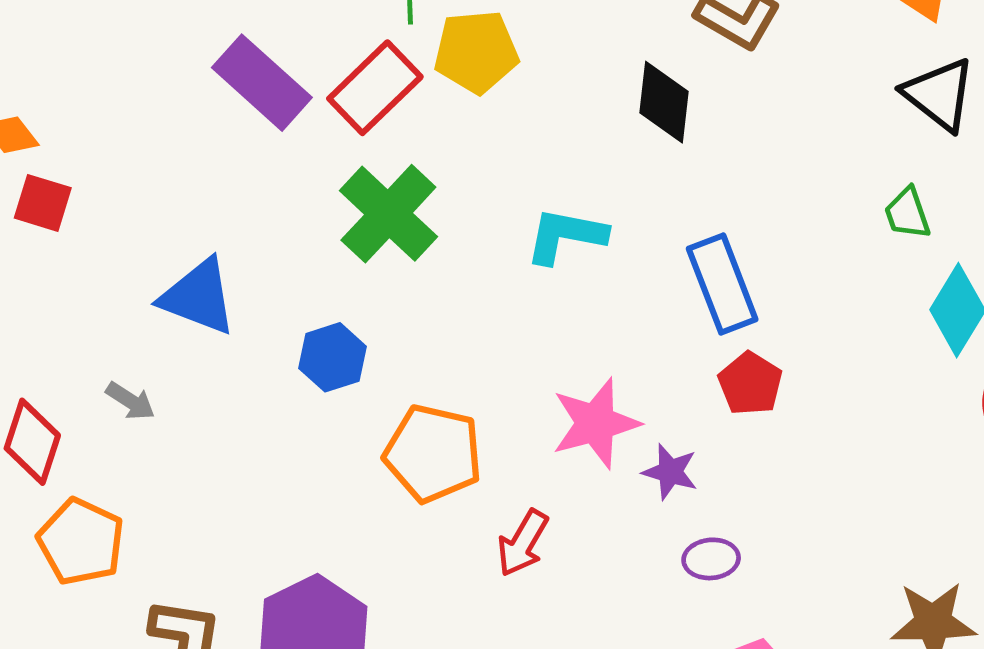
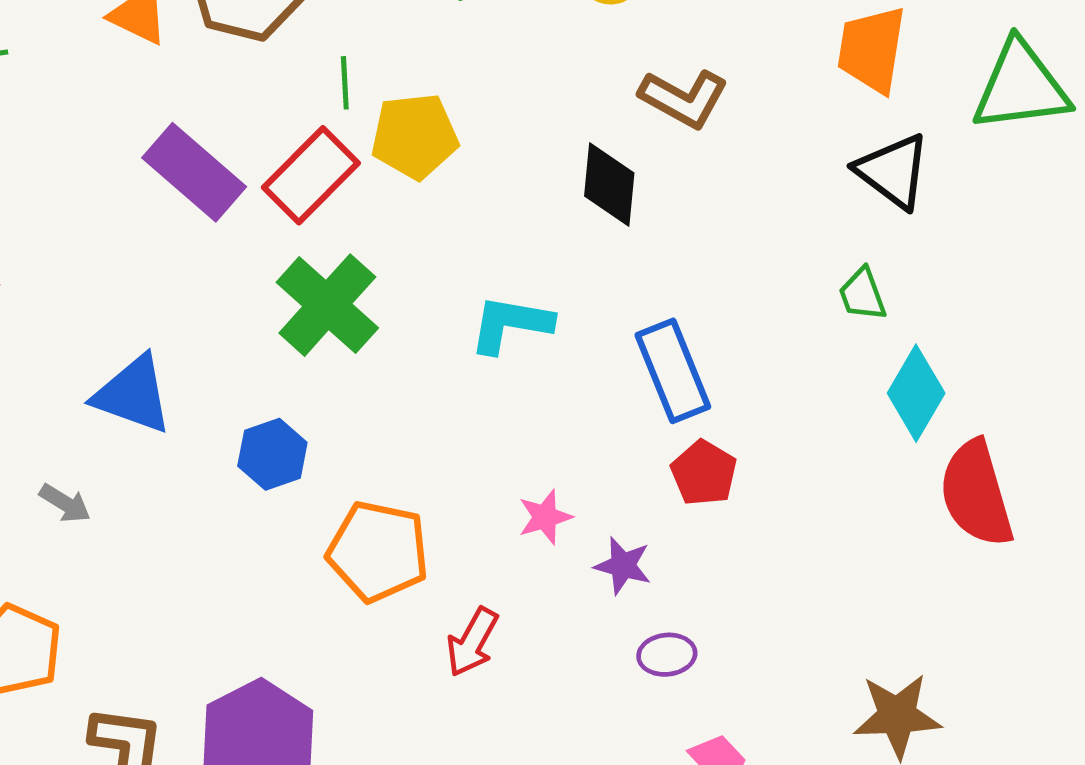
pink star: (596, 423) -> (545, 517), size x0.6

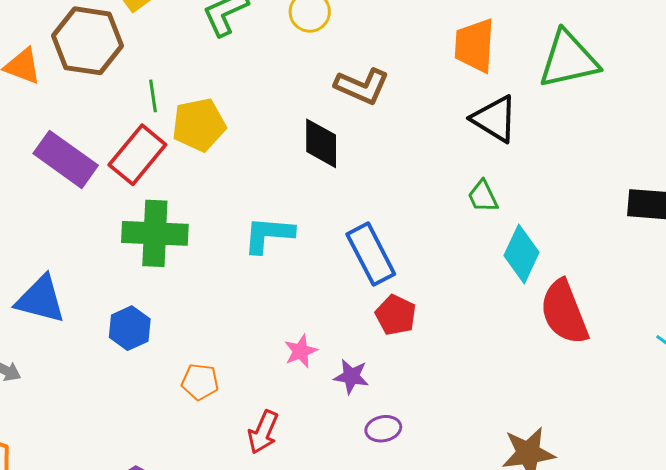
green cross: (327, 305) -> (155, 233), turned -34
orange pentagon: (378, 551) -> (200, 382), size x0.6

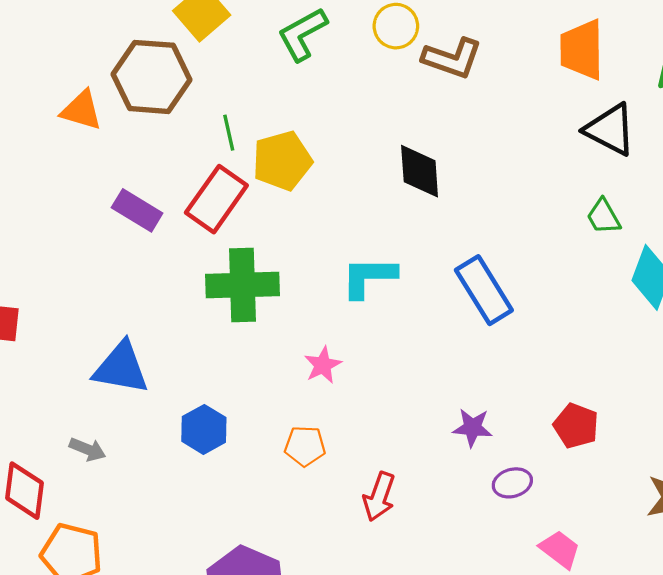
brown L-shape: (362, 86) -> (452, 58), moved
purple rectangle: (66, 159) -> (137, 210), size x0.7
red pentagon: (396, 315) -> (576, 426), moved
blue hexagon: (130, 328) -> (204, 429), moved
pink star: (301, 351) -> (323, 365), moved

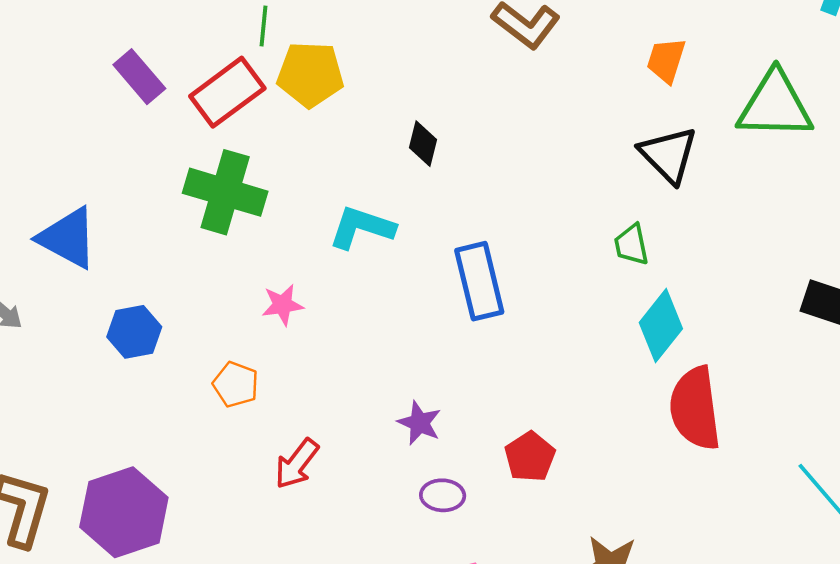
orange trapezoid: (582, 50) -> (666, 60), size x0.7
black diamond: (420, 171) -> (423, 144), moved, size x0.7

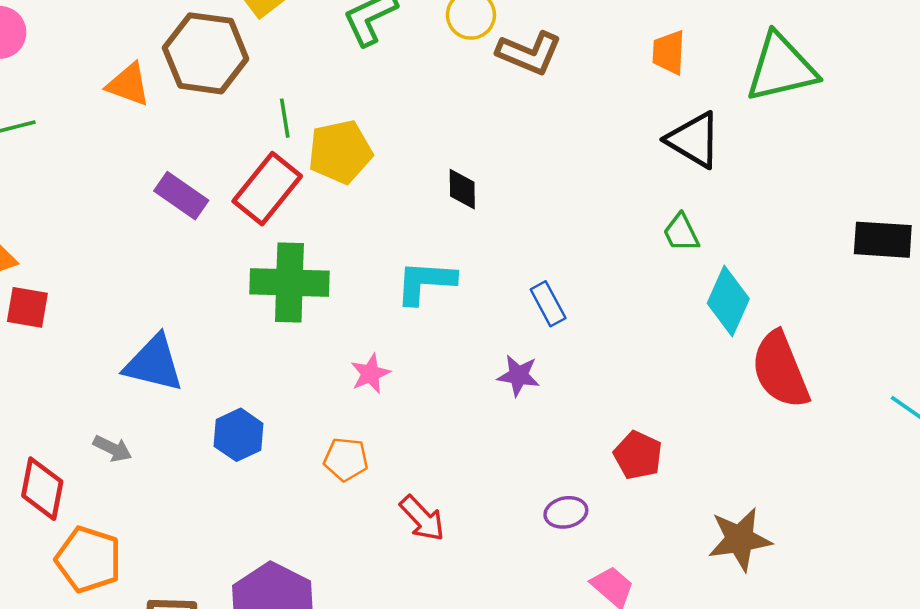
blue rectangle: (479, 281) -> (548, 304), size x0.6
purple star: (419, 423) -> (519, 376), moved
red arrow: (297, 464) -> (422, 518), turned -66

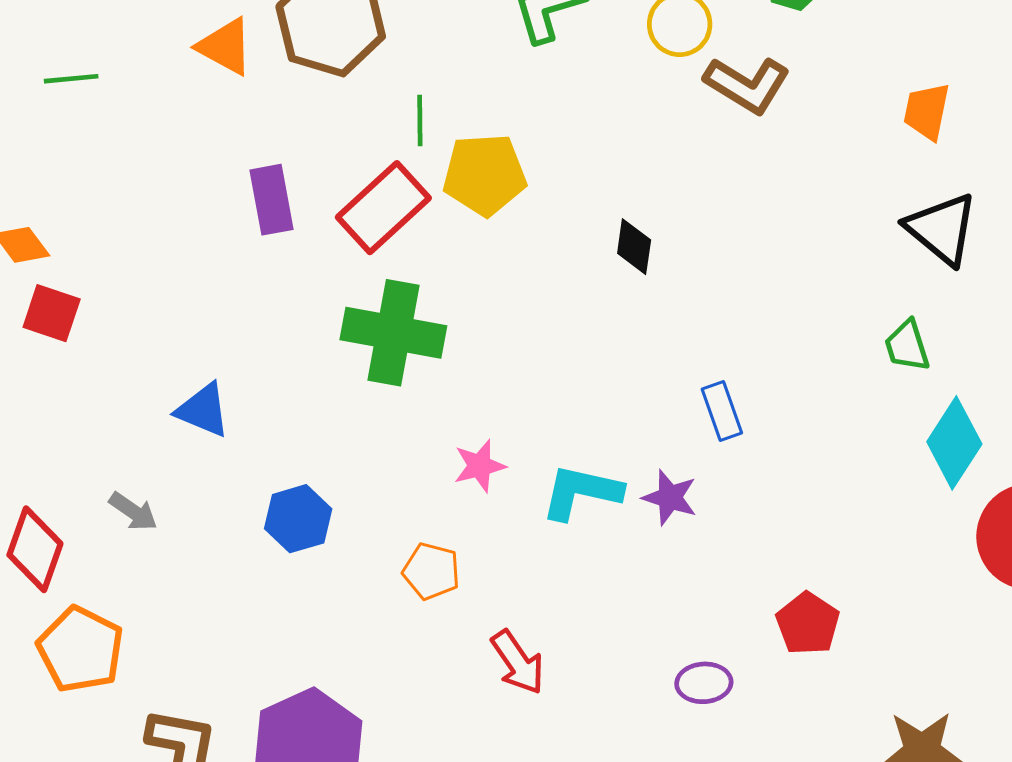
purple rectangle: (181, 196) -> (272, 200), turned 36
cyan L-shape: (425, 282) -> (581, 492), moved
blue triangle: (154, 363) -> (203, 410), size x0.7

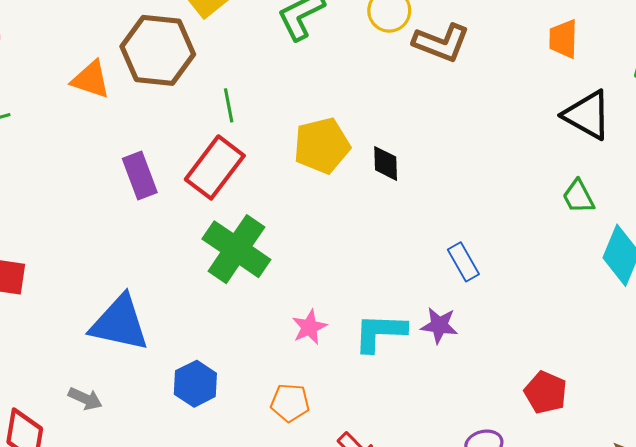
yellow pentagon: (485, 175) -> (322, 146), moved
green cross: (393, 333) -> (236, 249), turned 34
blue triangle: (203, 410) -> (120, 323), size x1.6

